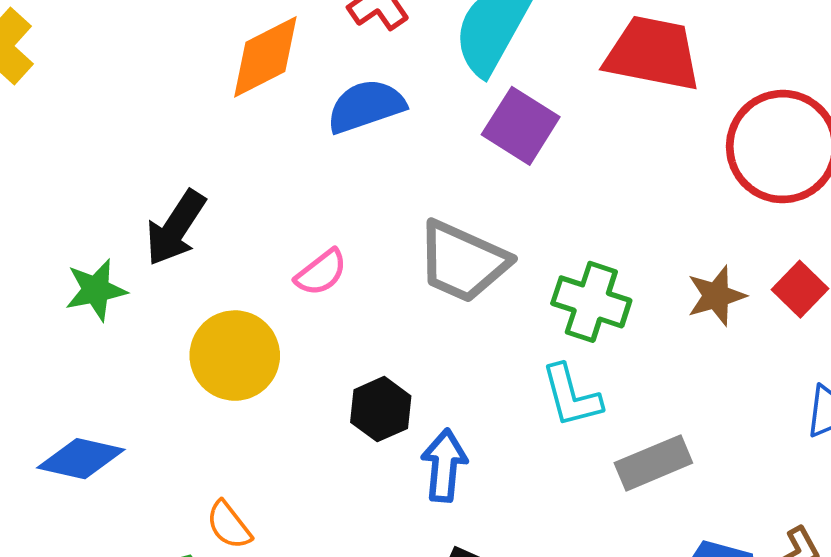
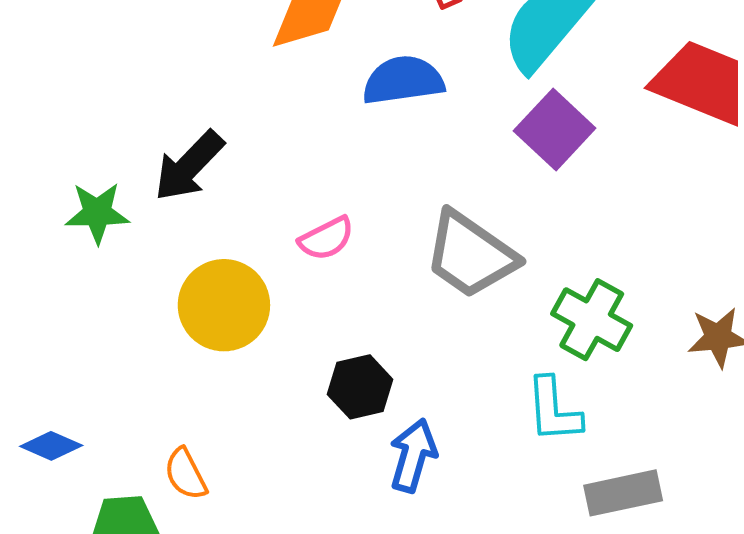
blue diamond: (81, 459) -> (51, 446), moved, size x0.7

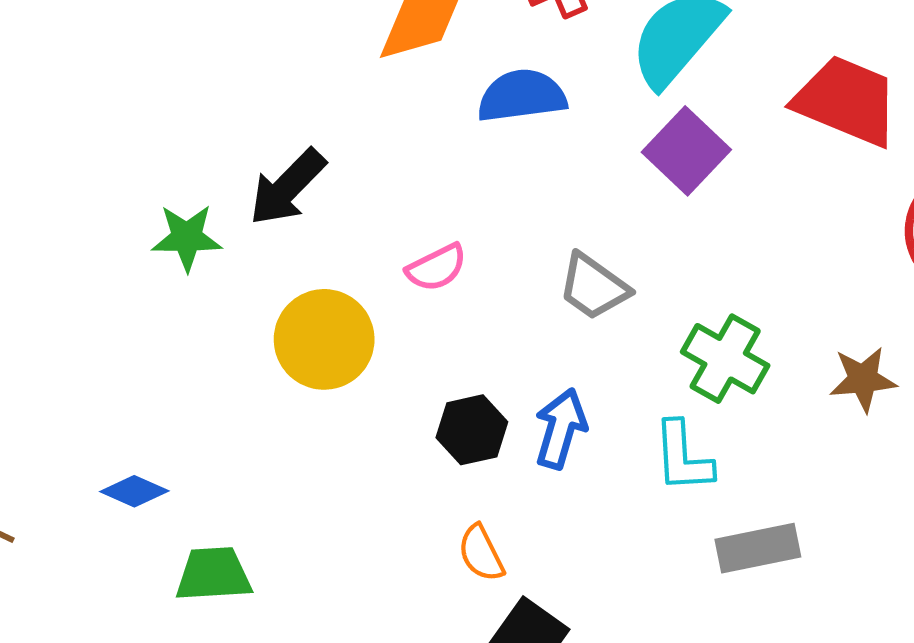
gray trapezoid: (470, 255) -> (594, 287), size x0.7
blue arrow: (413, 455) -> (561, 429), moved
orange semicircle: (186, 474) -> (481, 553), moved

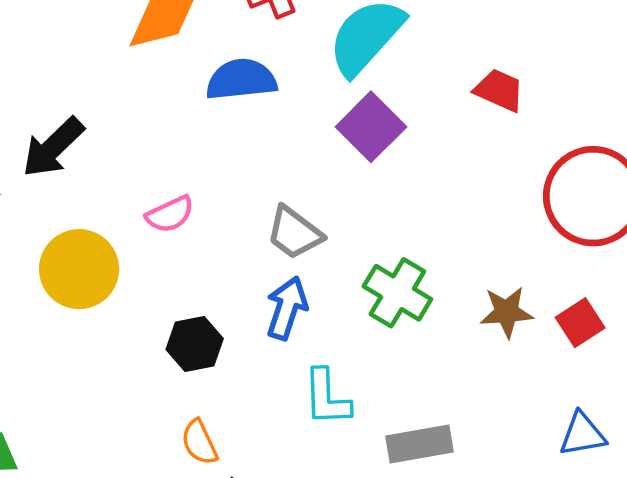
red trapezoid: (846, 101) -> (499, 90), size x0.6
blue arrow: (561, 429) -> (287, 308), moved
cyan L-shape: (683, 457) -> (327, 397), moved

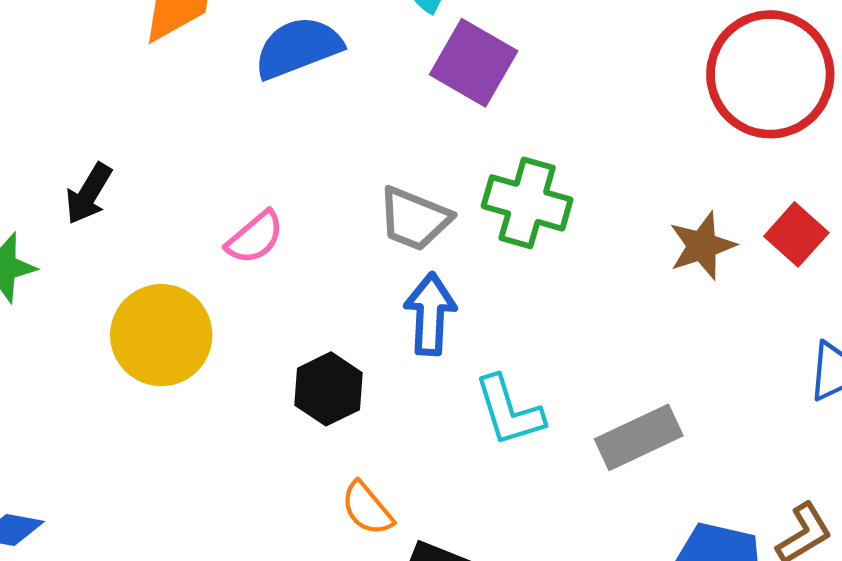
black arrow: (53, 147) -> (89, 194), size x0.7
green cross: (397, 293) -> (527, 203), moved

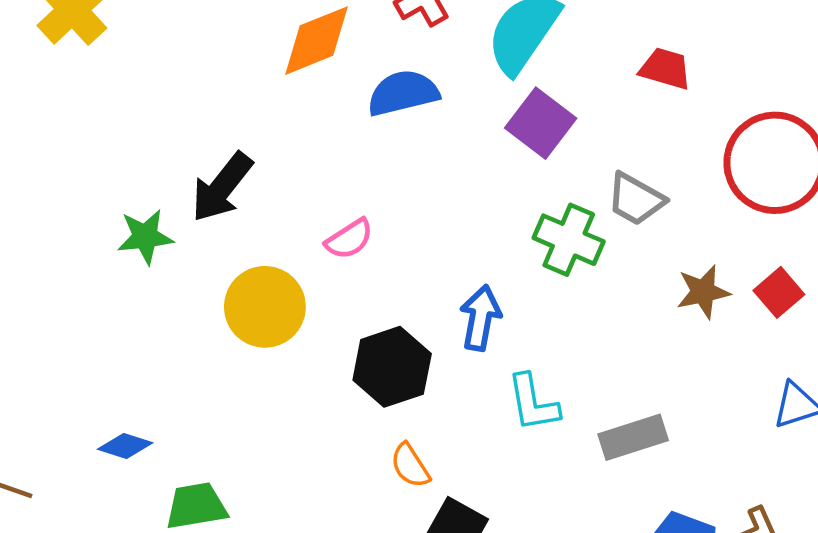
black arrow: (89, 194) -> (222, 187), size x1.5
gray trapezoid: (414, 219) -> (636, 199), moved
black hexagon: (329, 389) -> (392, 367), size x1.4

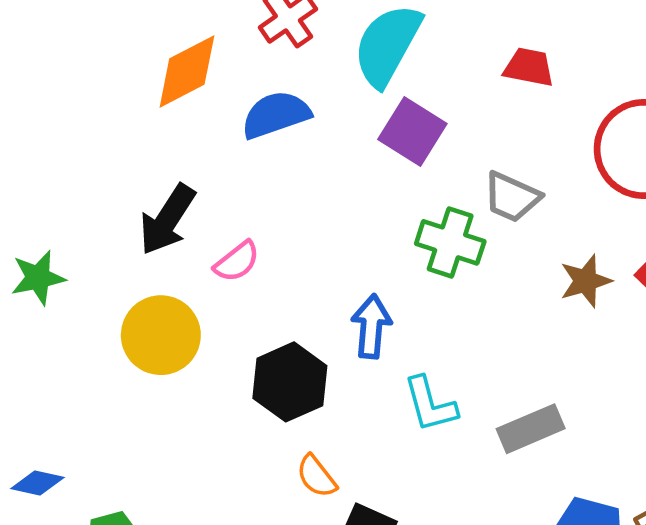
black arrow: (222, 187) -> (167, 220), moved

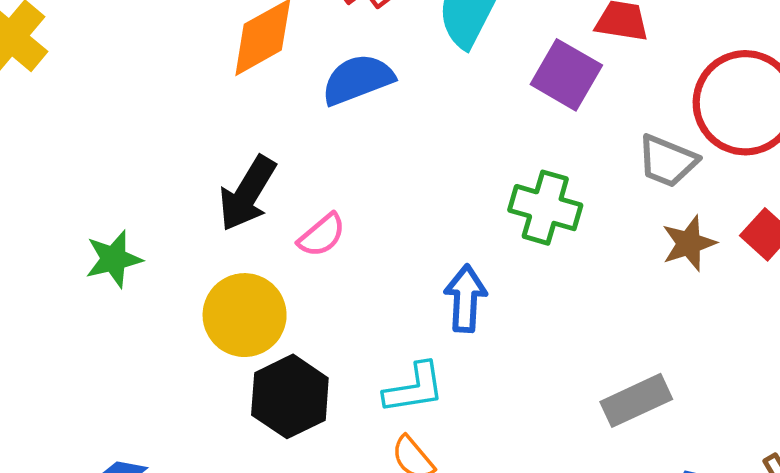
purple square: (412, 132) -> (566, 75), moved
gray trapezoid: (512, 197) -> (667, 161), moved
black hexagon: (290, 382) -> (290, 396), moved
cyan L-shape: (430, 404) -> (414, 388), moved, turned -82

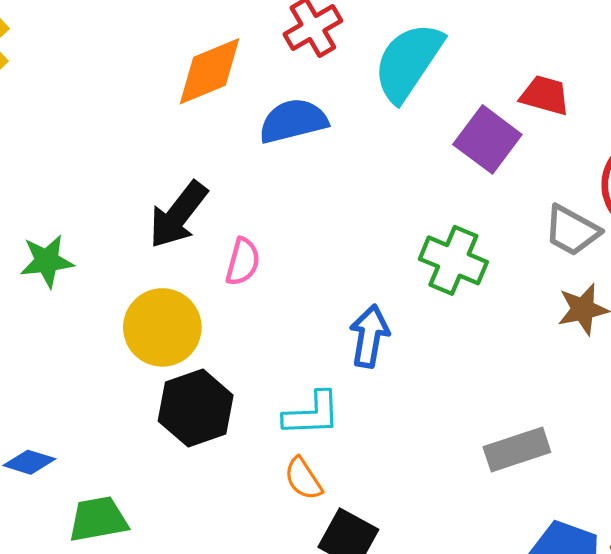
pink semicircle: (322, 235) -> (243, 262), turned -42

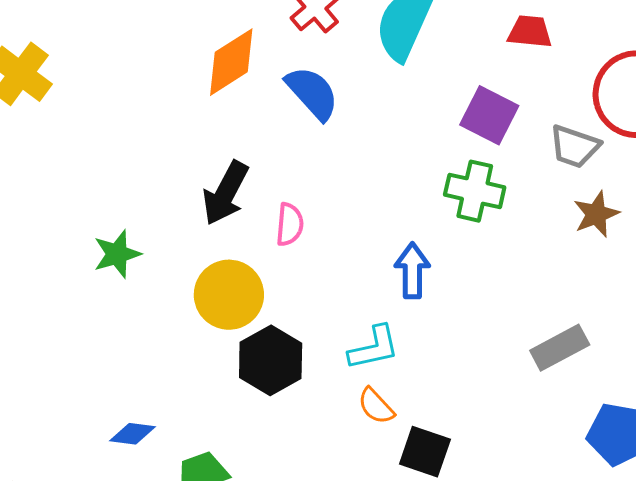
blue semicircle: (293, 121) -> (312, 93), turned 72
purple square: (487, 139) -> (489, 115), moved

